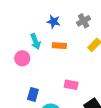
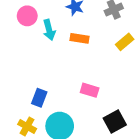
pink circle: (22, 58) -> (27, 16), moved

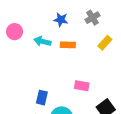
pink circle: (27, 16) -> (15, 32), moved
cyan arrow: (49, 30) -> (42, 41), turned 126

